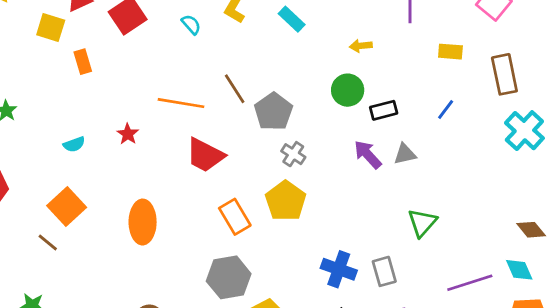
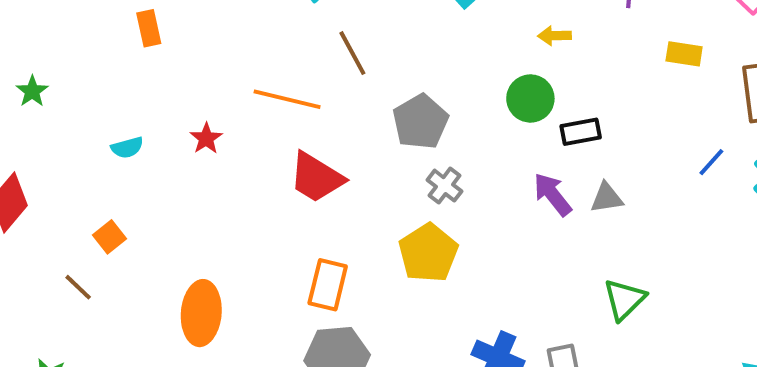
brown line: (235, 89) -> (352, 53), moved
blue line: (446, 110) -> (711, 162), moved
orange square: (67, 206) -> (110, 237), size x0.6
orange rectangle: (235, 217) -> (328, 285), moved, turned 40
orange ellipse: (143, 222) -> (201, 313), moved

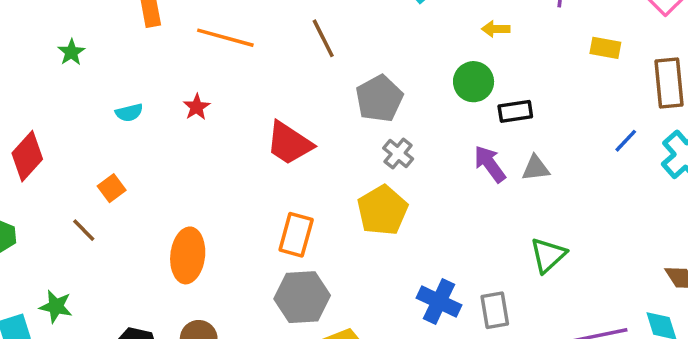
green star: (32, 91) -> (71, 52), moved
orange line: (287, 99) -> (225, 38), moved

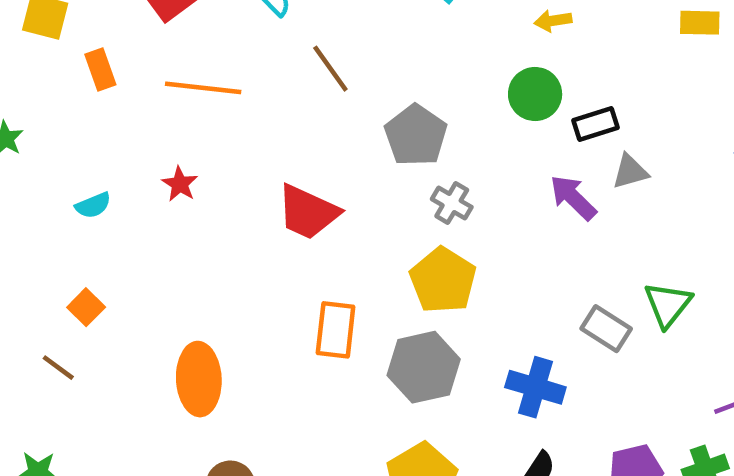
gray triangle: (536, 168) -> (630, 171), moved
gray hexagon: (302, 297) -> (424, 367), moved
gray rectangle: (495, 310) -> (606, 329), moved, turned -39

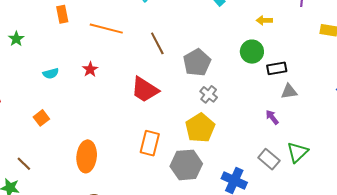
brown line: (330, 69) -> (157, 43), moved
purple arrow: (573, 198) -> (272, 117), moved, size x0.7
brown line: (58, 368) -> (24, 164), moved

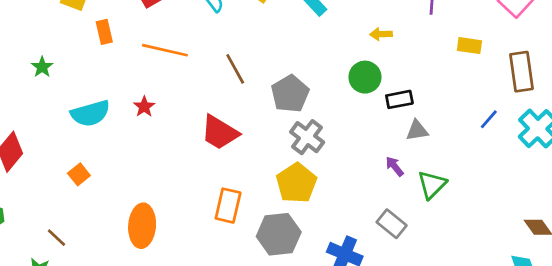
cyan semicircle: (51, 73) -> (90, 113), size x1.8
gray cross: (209, 94) -> (307, 137), size x1.4
green triangle: (298, 152) -> (432, 185), moved

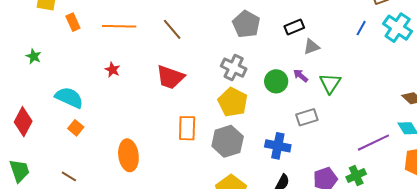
green circle: (365, 77) -> (276, 81), moved
gray pentagon: (290, 94) -> (246, 24), moved
cyan semicircle: (90, 113) -> (69, 97), moved, turned -128
gray rectangle: (392, 224) -> (307, 117), turned -45

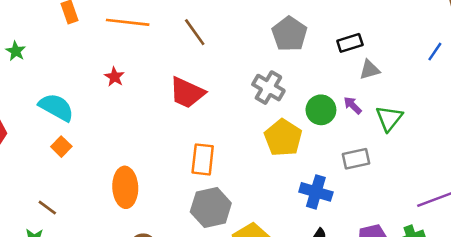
yellow pentagon: (233, 102) -> (283, 138), moved
gray hexagon: (228, 141) -> (211, 207), moved

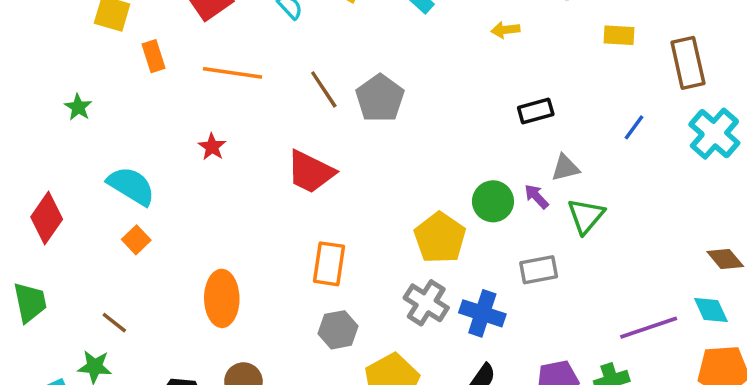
gray pentagon: (289, 34) -> (380, 98), moved
blue line: (435, 52) -> (634, 127), moved
gray triangle: (370, 70) -> (565, 168), moved
gray cross: (268, 88) -> (426, 303), moved
gray hexagon: (211, 207) -> (338, 330), size x0.7

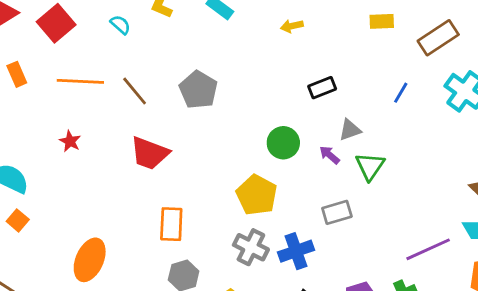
brown rectangle: (688, 63) -> (438, 38), turned 75
brown line: (324, 89) -> (135, 91), moved
green circle: (493, 201) -> (283, 143), moved
orange ellipse: (222, 298) -> (90, 260), turned 30
blue cross: (482, 313) -> (296, 251), turned -32

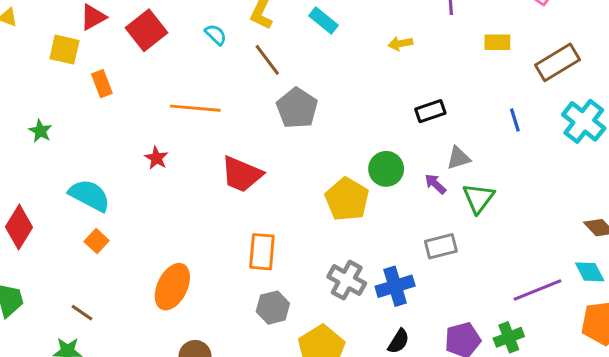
orange line: (80, 81) -> (195, 108), moved
brown line: (135, 91) -> (267, 60), moved
blue line: (401, 93) -> (515, 120), turned -50
yellow pentagon: (257, 195) -> (347, 199), moved

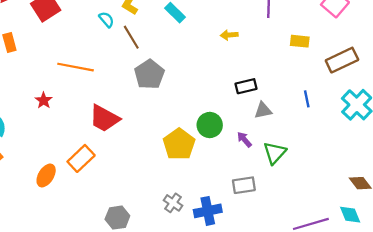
cyan semicircle: (216, 35) -> (106, 20), moved
gray triangle: (458, 158) -> (263, 110), moved
orange rectangle: (262, 252) -> (81, 158), moved, turned 36
gray cross: (347, 280) -> (173, 203), size x0.7
orange ellipse: (172, 287) -> (46, 175), moved, size x0.7

